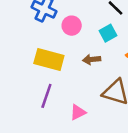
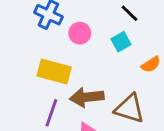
brown arrow: (92, 59) -> (87, 97), moved, size x1.6

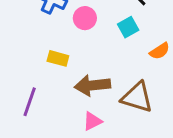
yellow rectangle: (54, 72) -> (58, 58), size x0.6
purple line: (51, 113) -> (30, 102), moved

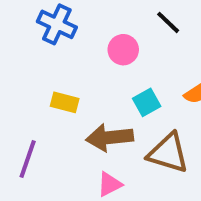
pink circle: (85, 18) -> (123, 50), moved
cyan square: (128, 27) -> (147, 102), moved

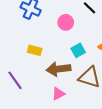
purple line: (28, 159) -> (15, 80), turned -54

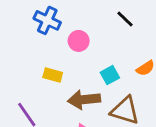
pink circle: (66, 22) -> (79, 41), moved

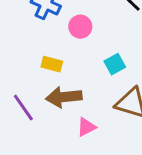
brown arrow: (84, 100) -> (64, 97), moved

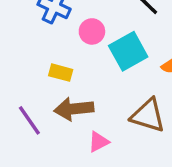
cyan square: (115, 64) -> (128, 51), moved, size x1.6

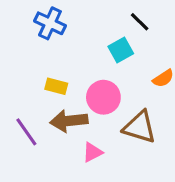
pink circle: (92, 31) -> (103, 97), moved, size x1.4
cyan square: (128, 51) -> (121, 50), moved, size x0.7

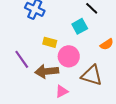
yellow rectangle: (56, 86) -> (50, 42), moved
purple line: (26, 132) -> (22, 59), moved

